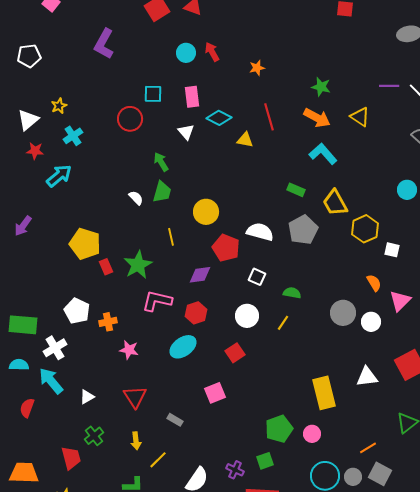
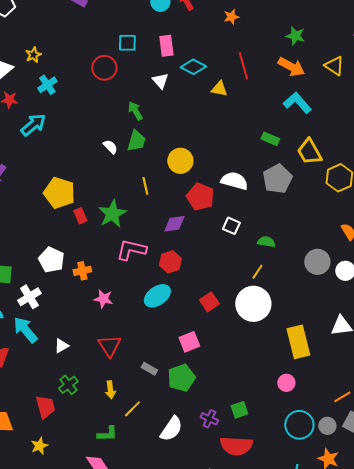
white circle: (247, 316) -> (253, 304), moved, size x1.5
green pentagon: (279, 429) -> (181, 378), moved

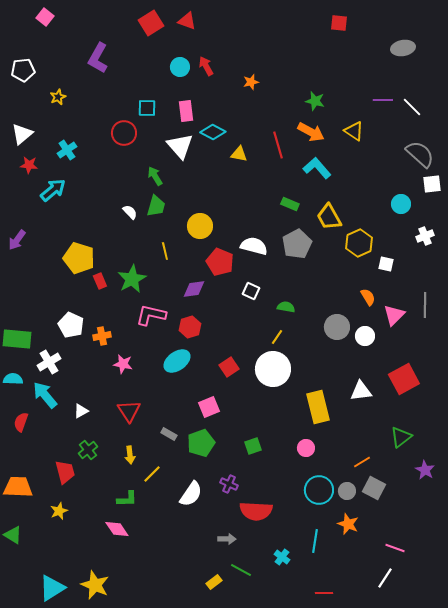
yellow star: (33, 55) -> (58, 97), moved
red line: (243, 66) -> (278, 145), moved
white triangle: (160, 81) -> (180, 146), size x1.6
green square: (239, 410) -> (253, 446), moved

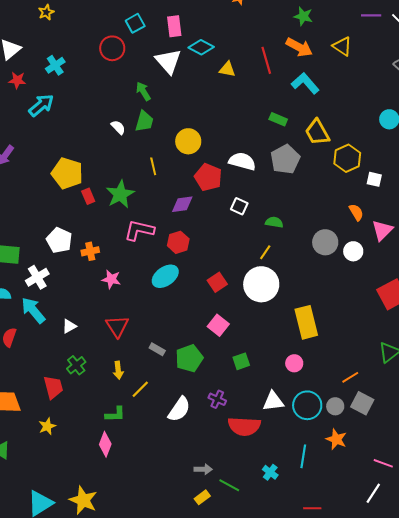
cyan square: (147, 108) -> (135, 23), turned -30
white triangle: (361, 391) -> (273, 401), moved
pink square: (209, 407) -> (218, 325), moved, turned -30
pink diamond: (117, 529) -> (105, 444), turned 55
gray arrow: (227, 539) -> (203, 469), moved

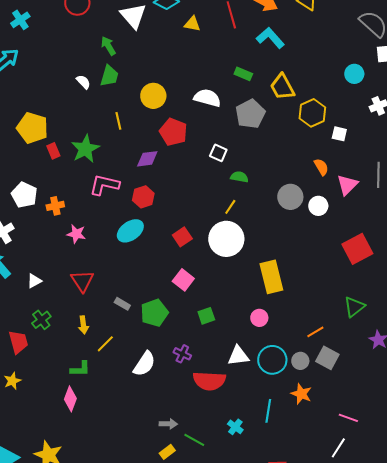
white semicircle: (242, 161) -> (207, 98), moved
white square: (239, 206) -> (218, 153), moved

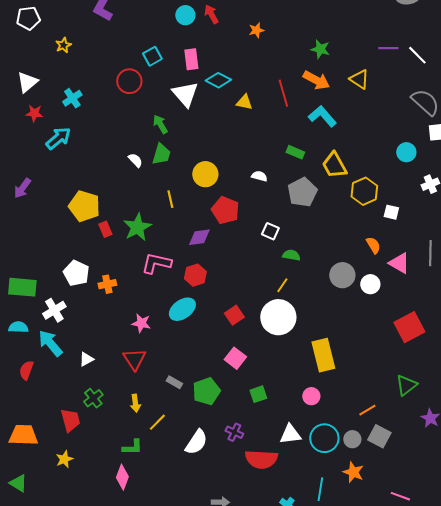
white semicircle: (207, 98) -> (259, 176), size x0.6
pink triangle: (347, 185) -> (399, 263), turned -45
pink star: (76, 234) -> (141, 323), moved

